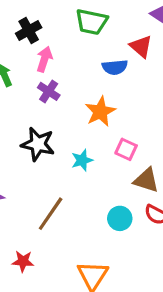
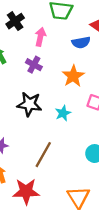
pink arrow: (44, 59) -> (40, 37), moved
red star: (23, 261) -> (26, 191), size x1.6

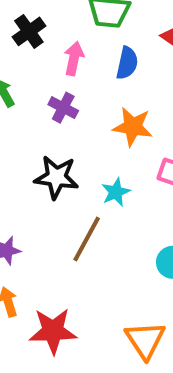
blue semicircle: (81, 42) -> (127, 63), moved, turned -66
orange star: (73, 76) -> (133, 127), turned -30
brown line: (43, 155) -> (87, 239), moved

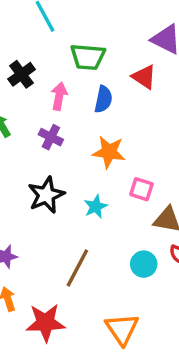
black star: (56, 177) -> (46, 195), turned -30
brown line: (87, 239) -> (77, 268), moved

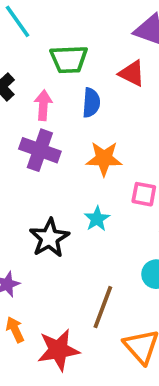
purple cross: (51, 137) -> (40, 150), size x1.5
black star: (46, 195) -> (49, 238), moved
brown line: (77, 268) -> (103, 307), moved

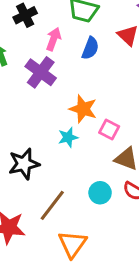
orange star: (104, 159) -> (83, 109), moved
black star: (49, 238) -> (24, 164), moved

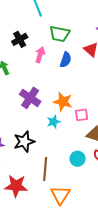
purple cross: (41, 72) -> (30, 98), moved
pink square: (109, 129) -> (82, 115), turned -32
brown line: (52, 205) -> (45, 169), turned -30

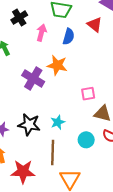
orange star: (63, 102) -> (57, 65), moved
cyan star: (54, 122) -> (58, 122), moved
black star: (24, 142) -> (29, 125), turned 30

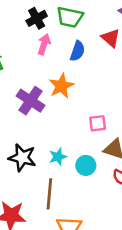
black cross: (19, 18) -> (37, 18), moved
orange star: (57, 65) -> (61, 86), turned 30
cyan circle: (86, 140) -> (86, 165), moved

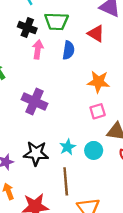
black cross: (37, 18) -> (27, 28), turned -30
orange star: (61, 86) -> (98, 82), moved, turned -30

